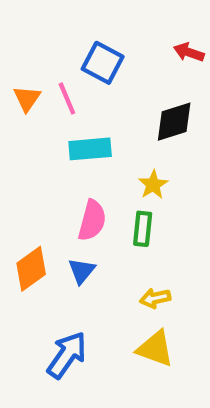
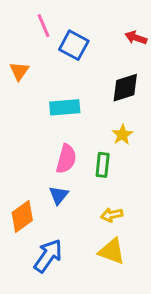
pink line: (67, 99) -> (44, 26), moved
yellow star: (153, 185) -> (122, 135), moved
orange diamond: (31, 269) -> (22, 216), moved

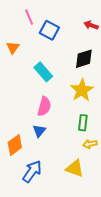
cyan rectangle: (65, 107) -> (43, 72), turned 54
yellow star: (122, 135) -> (82, 90), size x1.6
green rectangle: (103, 165) -> (83, 123), moved
yellow arrow: (112, 215) -> (90, 144), moved

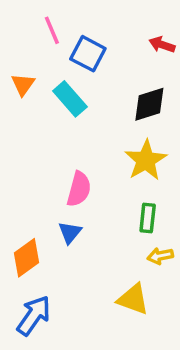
cyan rectangle: (43, 72) -> (70, 99), moved
blue arrow: (32, 171) -> (34, 315), moved

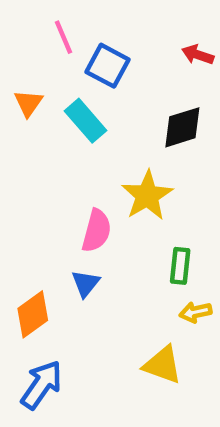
yellow star: (146, 160) -> (147, 196), moved

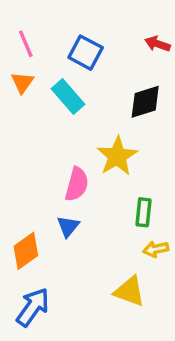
pink line: (64, 37) -> (26, 44), moved

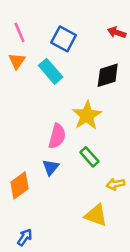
green rectangle: (143, 212) -> (89, 157), moved, turned -48
blue arrow: (33, 307) -> (25, 237), moved, size x0.6

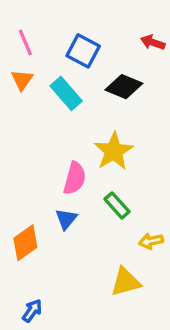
black diamond: (108, 75) -> (124, 87), moved, turned 40
yellow triangle: (96, 215) -> (126, 282), turned -35

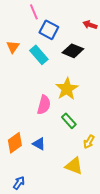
pink line: (25, 42) -> (34, 12), moved
blue triangle: (66, 219) -> (39, 144), moved, turned -40
yellow arrow: (151, 241) -> (89, 142), turned -48
yellow triangle: (126, 282) -> (74, 166), turned 36

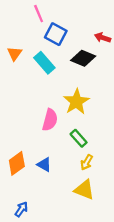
red arrow: (90, 25) -> (103, 38), moved
yellow arrow: (89, 142) -> (87, 162), moved

